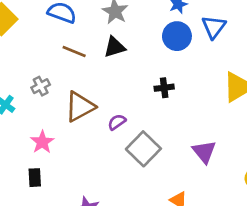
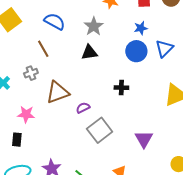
brown line: (74, 51) -> (43, 49), moved, turned 30
pink star: (42, 142) -> (26, 114), turned 30

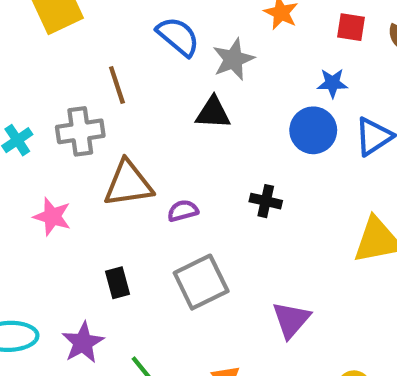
blue semicircle: (55, 21) -> (178, 36), moved
gray cross: (31, 73) -> (80, 131), size x1.5
purple semicircle: (83, 108) -> (183, 211), moved
black rectangle: (17, 140) -> (118, 283), moved, turned -32

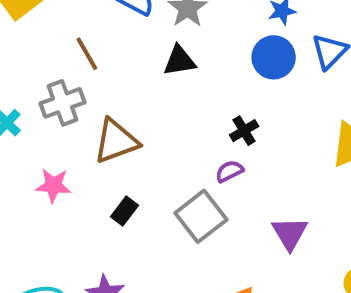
black cross: (266, 201) -> (244, 131), turned -32
purple semicircle: (183, 211) -> (229, 171), moved
black rectangle: (118, 283) -> (124, 211), moved, turned 64

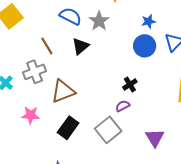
black triangle: (179, 61) -> (80, 46), moved, turned -30
black rectangle: (124, 211) -> (68, 128), size x1.5

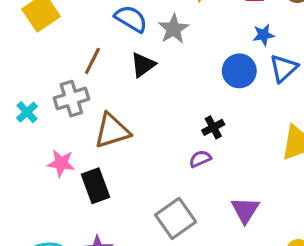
blue star: (149, 21) -> (263, 35), moved
brown line: (47, 46) -> (92, 61), turned 54
black rectangle: (68, 128) -> (95, 186), moved, turned -60
gray square: (108, 130) -> (176, 218), moved

